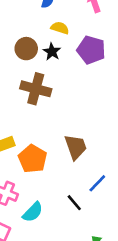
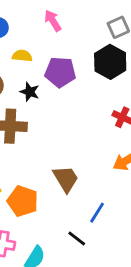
black star: (52, 52) -> (30, 92), moved

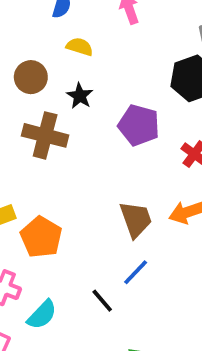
purple pentagon: (60, 72) -> (139, 125), moved
brown trapezoid: (66, 179) -> (136, 219), moved

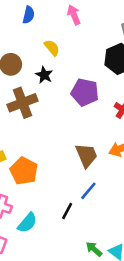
yellow semicircle: (80, 47) -> (52, 48), moved, turned 36
brown cross: (45, 135) -> (22, 103), turned -32
black line: (102, 301) -> (67, 211), turned 72

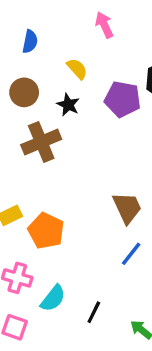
blue semicircle: (29, 15) -> (30, 42), moved
purple pentagon: (85, 92) -> (123, 99), moved
black line: (67, 211) -> (94, 312), moved

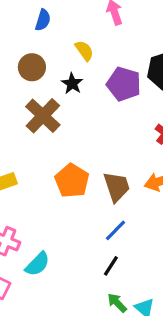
brown cross: (41, 142) -> (43, 116), turned -30
orange pentagon: (46, 231) -> (72, 181), moved
black line: (94, 312) -> (111, 266), moved

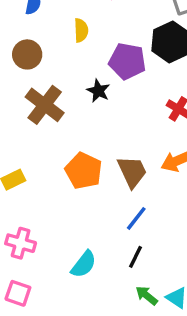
yellow semicircle: (84, 51) -> (81, 30), turned 40
black star: (72, 84) -> (98, 91), moved
cyan semicircle: (37, 264) -> (84, 264), moved

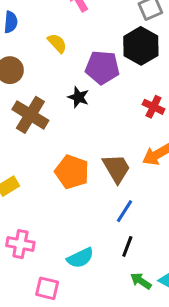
yellow semicircle: (81, 30) -> (57, 43), turned -35
cyan semicircle: (84, 264) -> (80, 258), turned 32
pink square: (18, 293) -> (47, 288), moved

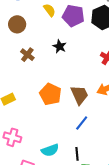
purple pentagon: (102, 67) -> (73, 16), moved
brown cross: (30, 115) -> (27, 55), size x0.6
black line: (127, 246) -> (77, 154), moved, turned -32

